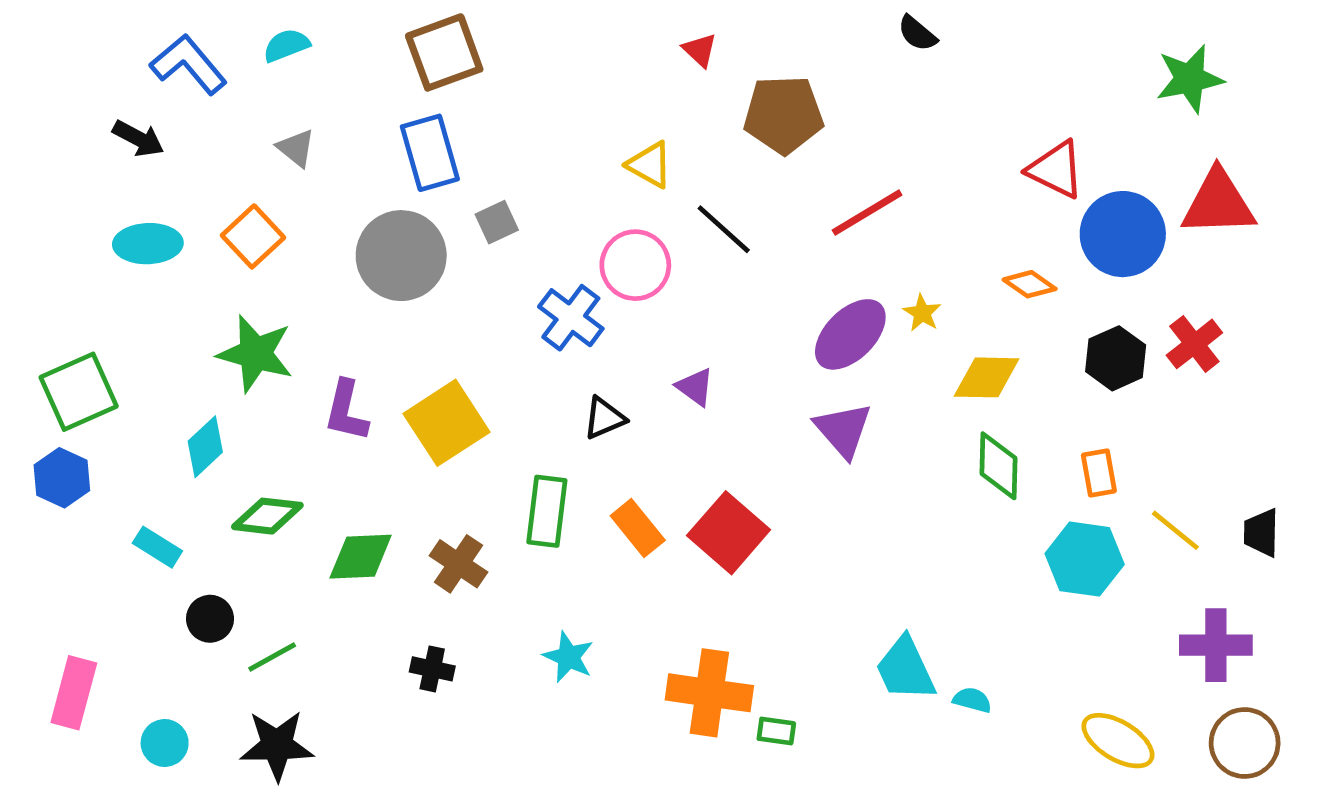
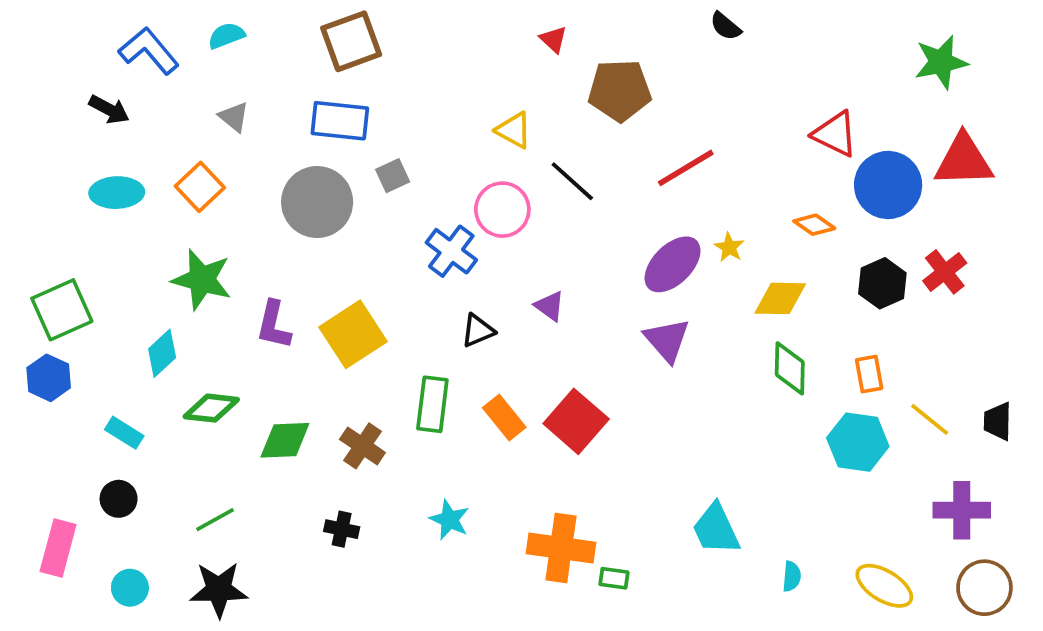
blue rectangle: (430, 153) -> (340, 121), turned -68
black circle: (210, 619) -> (119, 499), moved
cyan semicircle: (972, 700) -> (792, 576), moved, turned 80

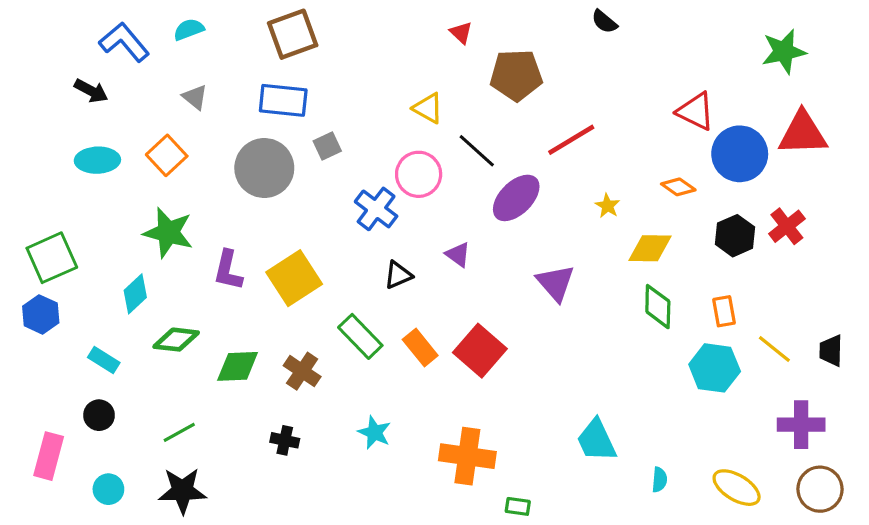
purple ellipse: (673, 264) -> (516, 198), moved
green rectangle: (432, 404) -> (360, 336), turned -51
green rectangle: (614, 578) -> (518, 506), moved

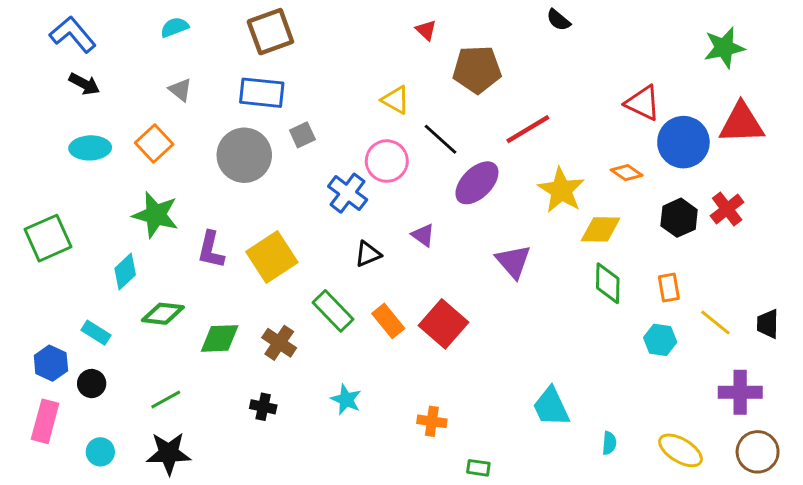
blue L-shape: (124, 42) -> (73, 35), moved
yellow star: (607, 206) -> (561, 190), size x2.0
blue hexagon: (41, 314) -> (51, 363), moved
cyan hexagon: (715, 368) -> (660, 340), size x0.7
orange cross: (467, 456) -> (432, 421), size x0.6

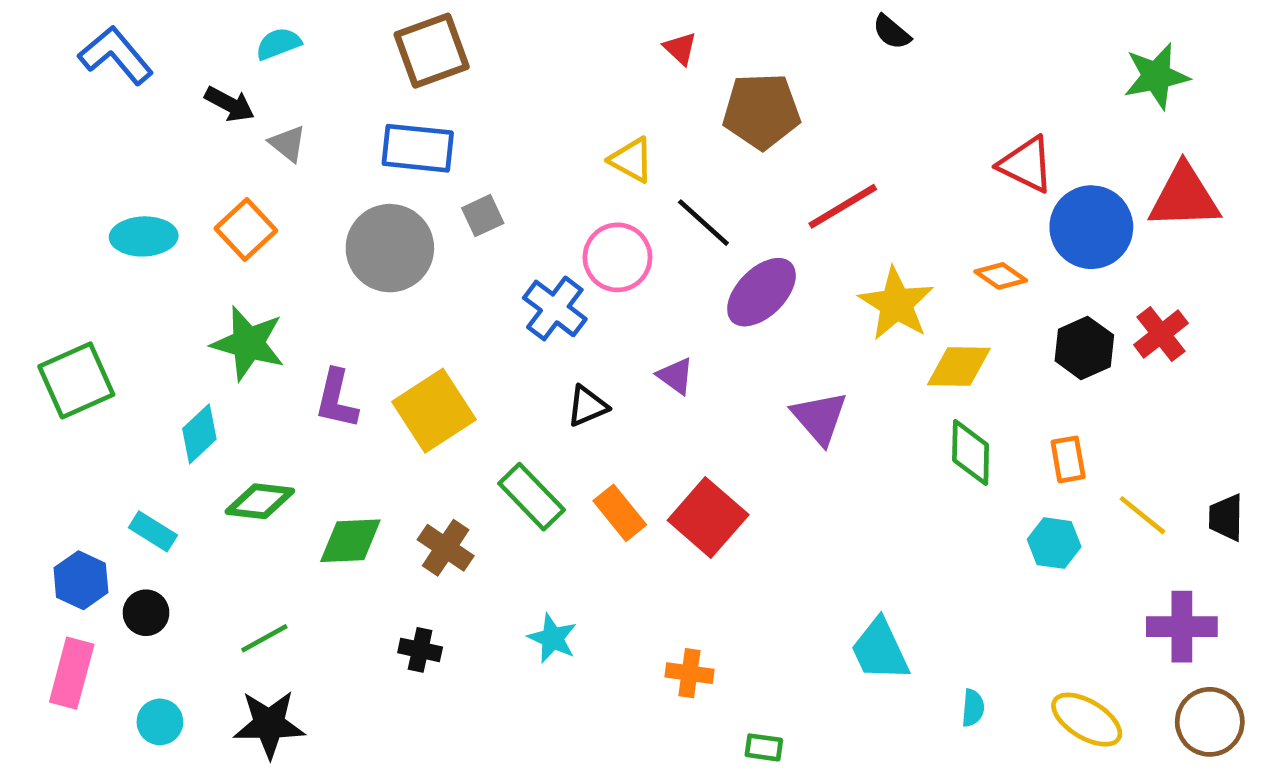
black arrow: (84, 84) -> (230, 104), moved

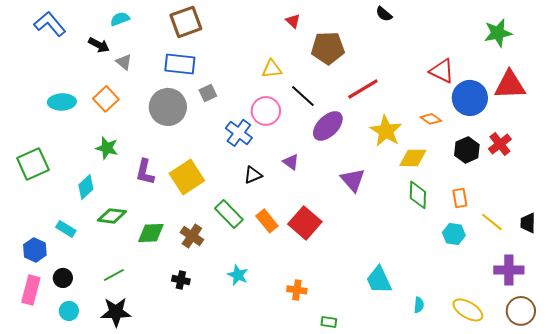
yellow triangle: (631, 160) -> (272, 69), turned -35
green star: (248, 343) -> (107, 148), size x0.7
black circle: (146, 613) -> (63, 278), moved

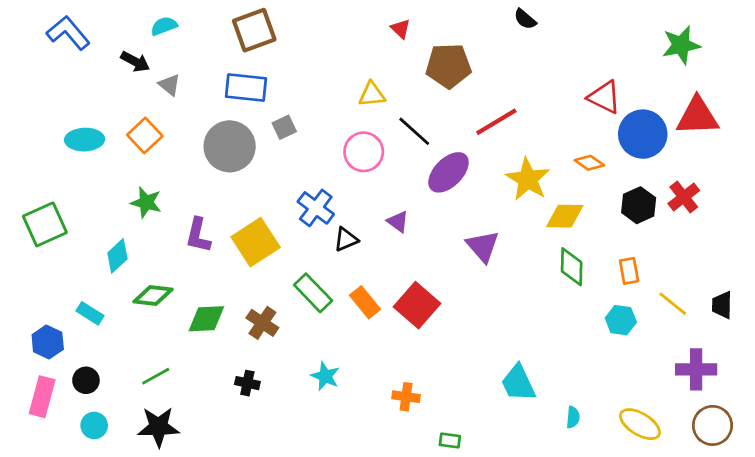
blue cross: (239, 133) -> (316, 208), moved

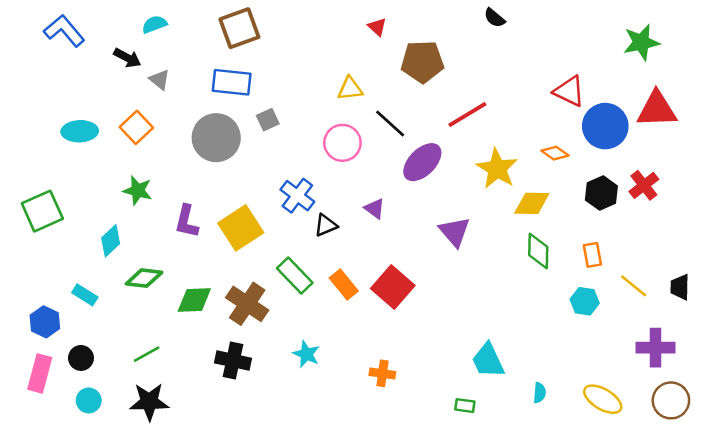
brown cross: (262, 323) -> (247, 304), size x1.4
black cross: (247, 383) -> (233, 361), size x1.5
green rectangle: (450, 440) -> (465, 406), moved

